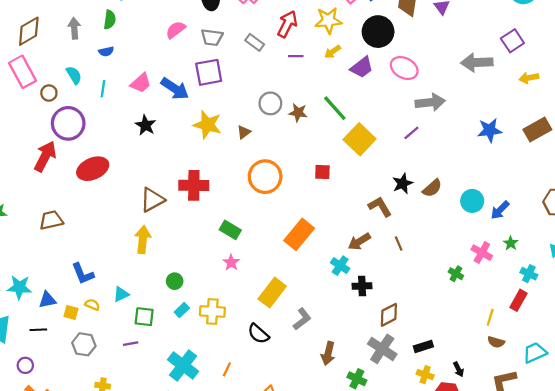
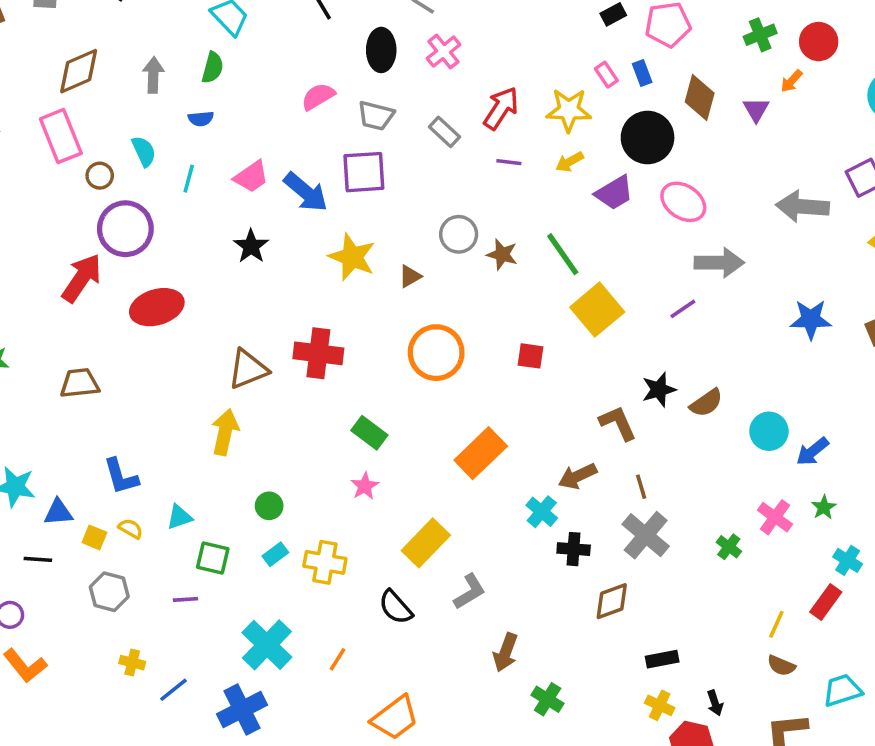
gray cross: (382, 349) -> (646, 535), moved

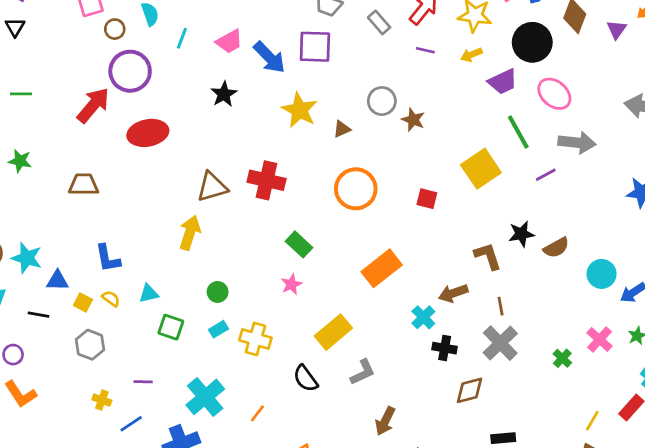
green line: (563, 254) -> (518, 132), moved
purple line: (186, 599) -> (143, 382), moved

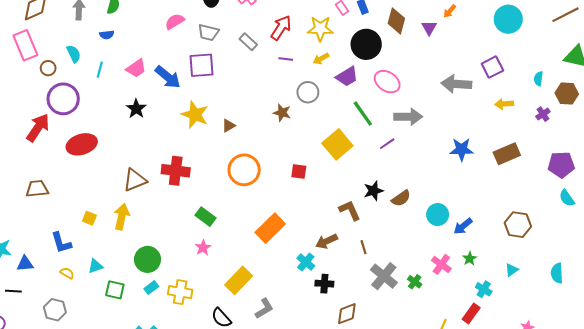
gray circle: (382, 101) -> (308, 92), moved
green circle: (218, 292) -> (147, 259), size x1.6
yellow square: (83, 302) -> (89, 218), moved
gray cross: (500, 343) -> (384, 276), moved

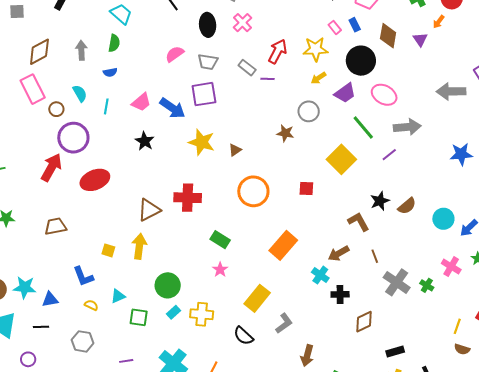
purple line: (286, 59) -> (267, 79), moved

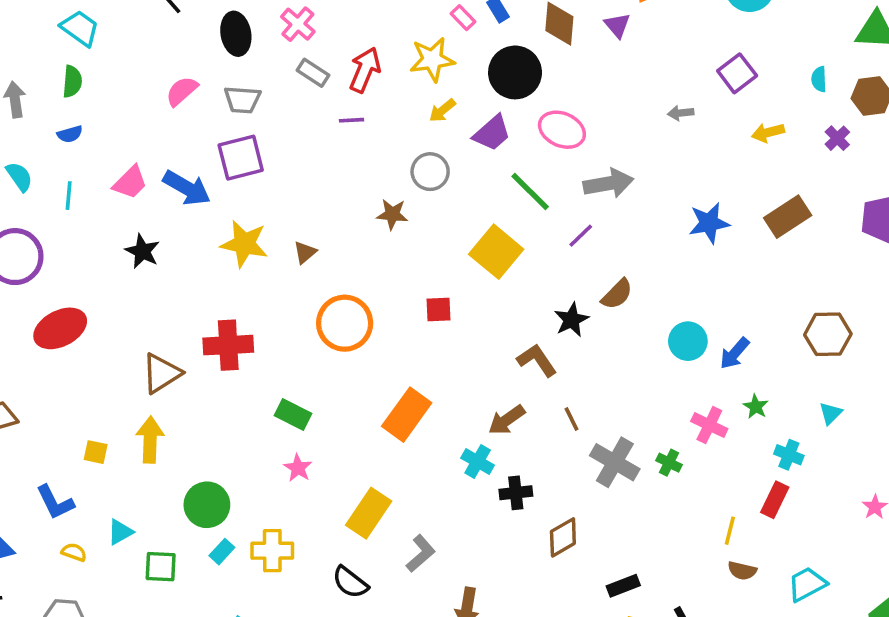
gray rectangle: (247, 68) -> (313, 73), moved
gray arrow: (451, 91) -> (681, 113), size x0.5
brown semicircle: (407, 206) -> (617, 294), moved

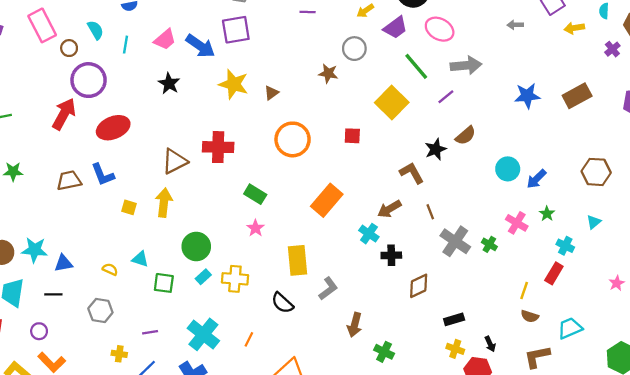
yellow arrow: (768, 133) -> (574, 28), moved
blue L-shape: (55, 502) -> (103, 175), moved
yellow rectangle: (369, 513) -> (298, 260), turned -44
cyan triangle: (120, 532) -> (140, 259), turned 42

